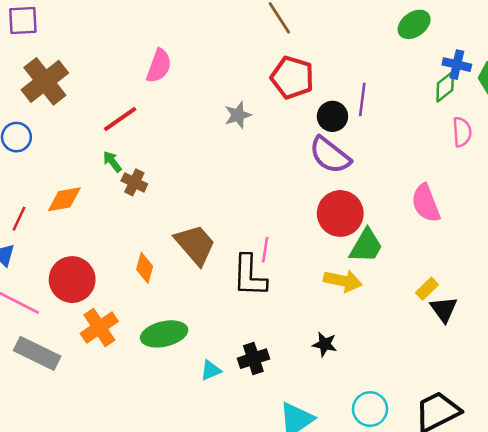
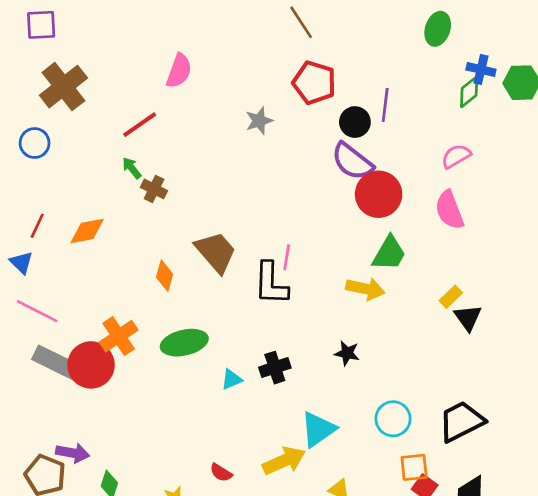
green ellipse: (414, 24) -> (438, 29), turned -36
pink semicircle: (462, 132) -> (456, 156), moved, turned -116
orange diamond: (64, 199) -> (87, 231), moved
red circle: (340, 213) -> (379, 194), moved
red circle: (72, 280) -> (91, 365), moved

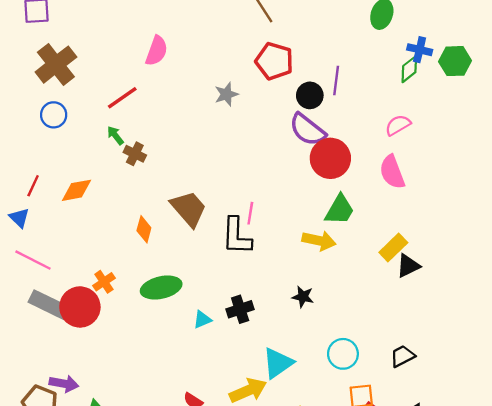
blue circle: (35, 143) -> (54, 115), moved
yellow rectangle: (451, 297) -> (393, 248), size x1.4
black triangle: (468, 318) -> (408, 266), turned 40
orange cross: (119, 336) -> (104, 282), size x0.7
black trapezoid: (461, 421) -> (402, 356), size x0.6

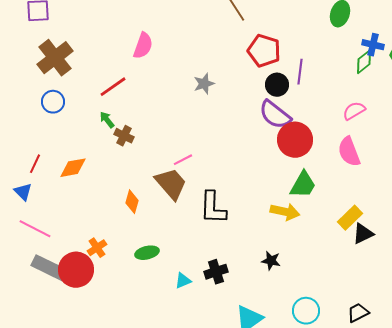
red pentagon: (274, 61) -> (264, 51), moved
pink line: (250, 213) -> (183, 160), moved, turned 54
green ellipse: (161, 288) -> (147, 253), size x0.7

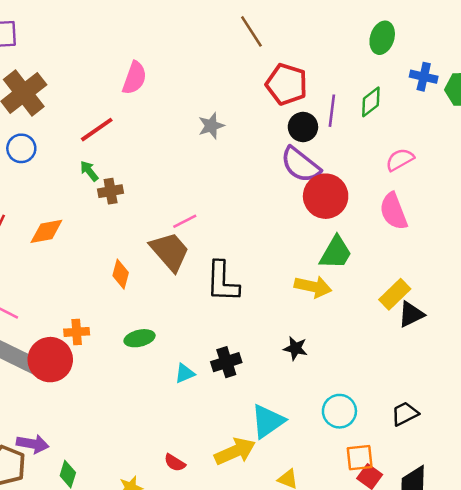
green diamond: (364, 62) -> (371, 102), moved
brown cross: (124, 136) -> (111, 191), turned -36
orange cross: (97, 248) -> (77, 332), turned 30

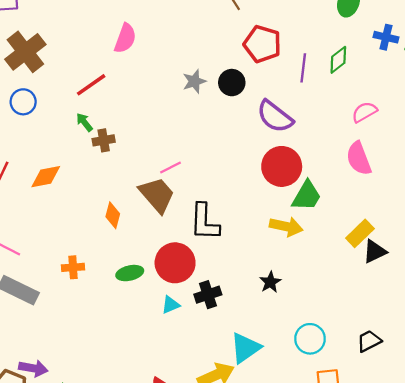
black circle: (303, 127) -> (232, 83), moved
red circle: (326, 196) -> (282, 166), moved
black star: (295, 348) -> (270, 282), turned 30
red circle: (50, 360) -> (175, 263), moved

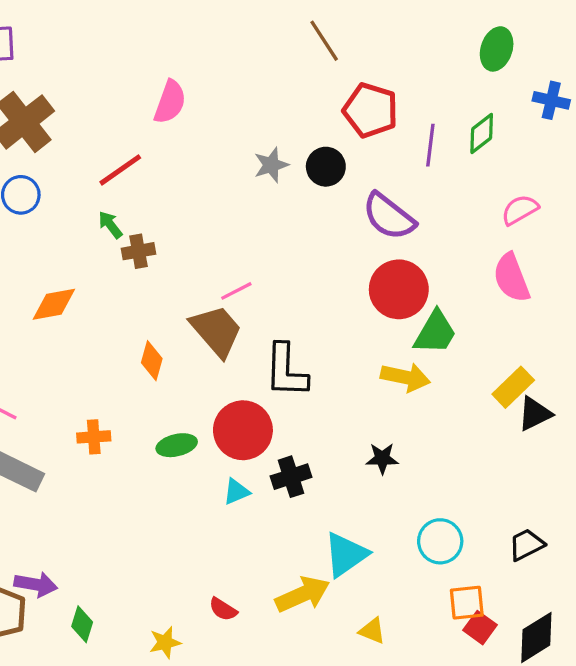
black star: (270, 282) -> (382, 458), turned 30

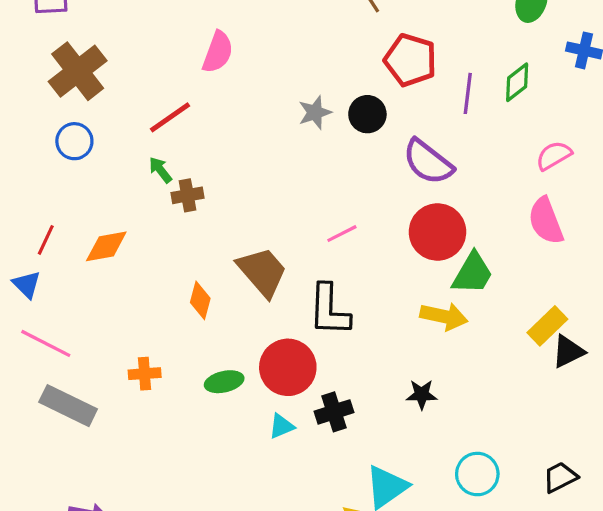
pink line: (236, 291) -> (342, 234), moved

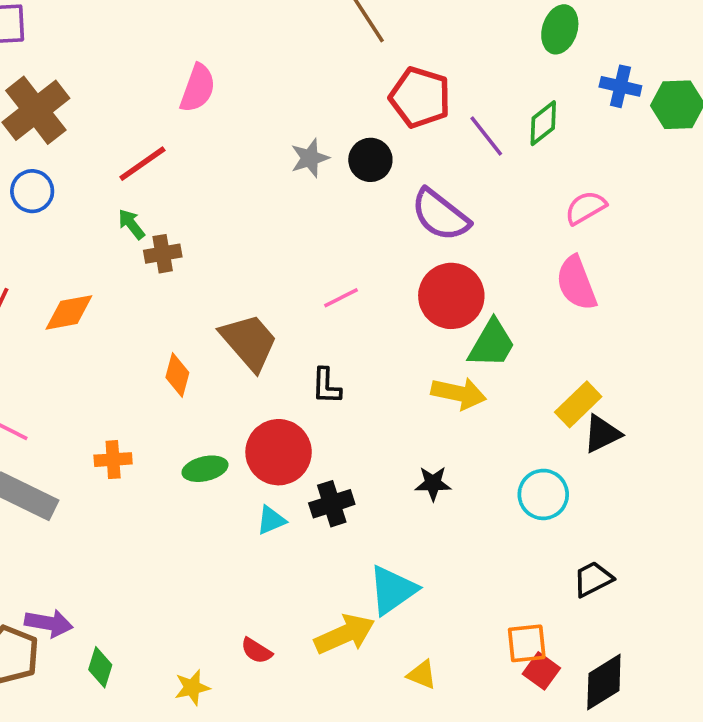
purple line: (468, 93) -> (486, 136), turned -45
black L-shape: (329, 310) -> (326, 386), size x0.6
cyan circle: (477, 474) -> (543, 494), moved

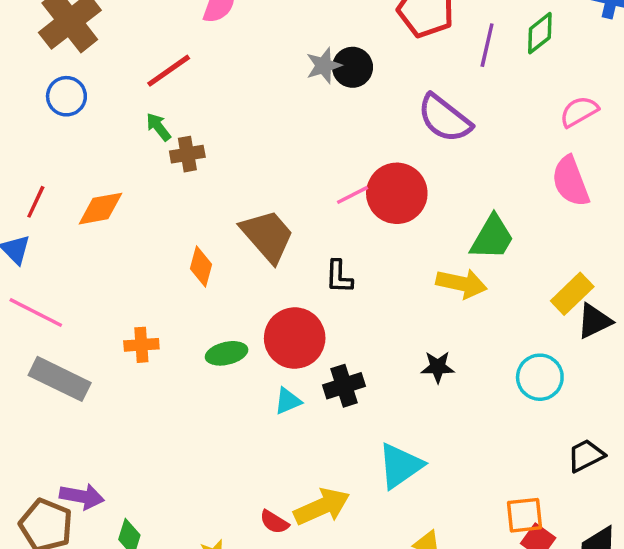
purple line: (486, 136) -> (487, 45), turned 51
black circle: (370, 160) -> (353, 67), moved
red circle: (451, 296) -> (397, 193), moved
yellow arrow: (345, 634) -> (322, 507), moved

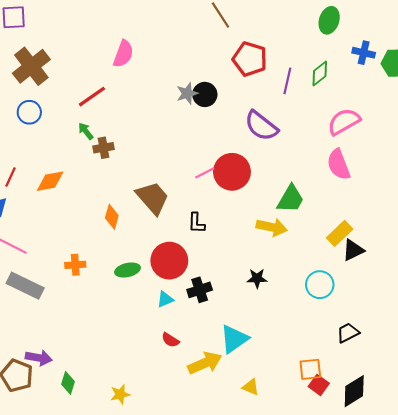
pink semicircle: (579, 112) -> (344, 122), size x1.4
yellow arrow: (322, 507) -> (205, 363), moved
red semicircle: (274, 522) -> (170, 340), moved

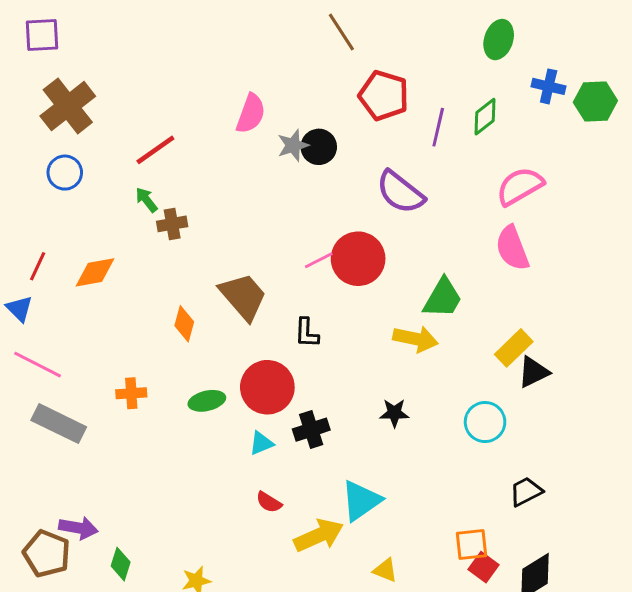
pink semicircle: (123, 54) -> (251, 114), moved

